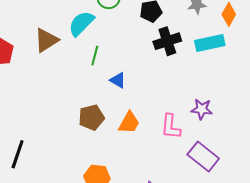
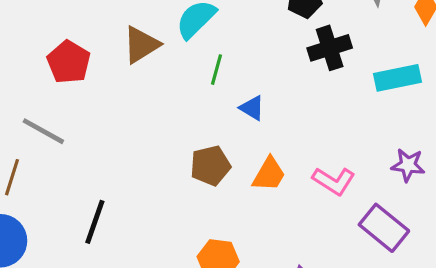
cyan rectangle: (210, 43) -> (397, 78), moved
purple star: (202, 109) -> (408, 165), moved
pink L-shape: (171, 127) -> (334, 181), turned -64

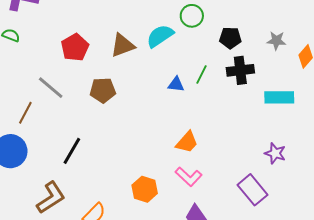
green line: (217, 70) -> (202, 74), moved
blue triangle: (252, 108) -> (176, 84), moved, turned -36
brown pentagon: (210, 166) -> (103, 90), moved
pink L-shape: (334, 181) -> (189, 177), moved

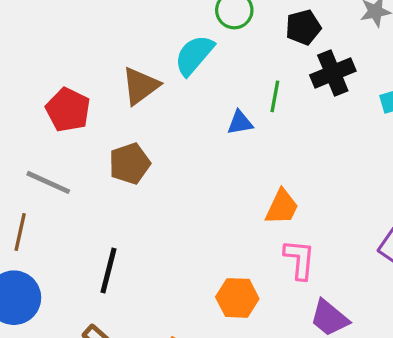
pink L-shape: (189, 177) -> (299, 259), turned -112

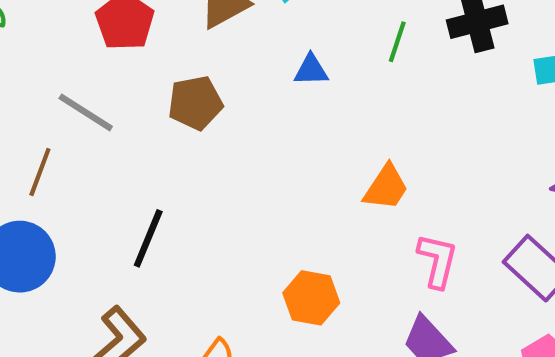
blue triangle: (240, 123) -> (311, 70), moved
pink L-shape: (299, 259) -> (437, 261), moved

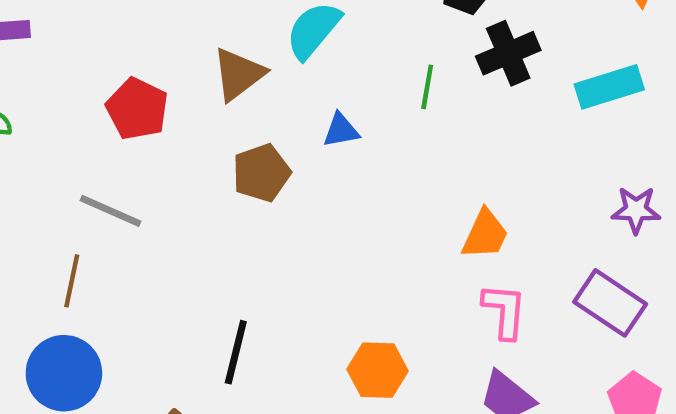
brown pentagon: (195, 103) -> (261, 173), moved
orange trapezoid: (386, 187) -> (485, 234), moved
black line: (148, 238) -> (236, 352), moved

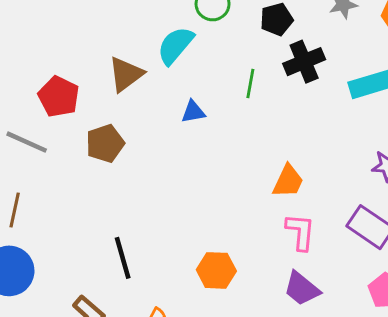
brown pentagon: (261, 173) -> (105, 143), moved
gray line: (110, 211) -> (27, 142), moved
black line: (236, 352) -> (123, 258), turned -30

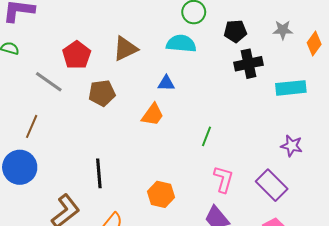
cyan semicircle: (175, 45) -> (181, 44), moved, turned 44
green line: (250, 83) -> (206, 136), moved
orange trapezoid: (288, 181) -> (153, 115), moved

